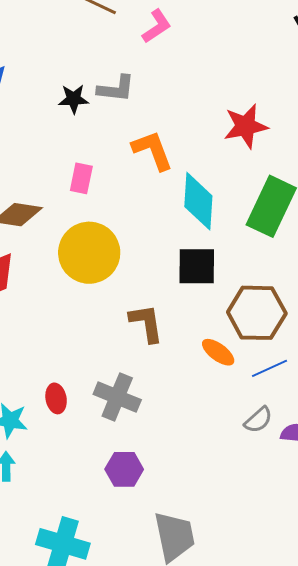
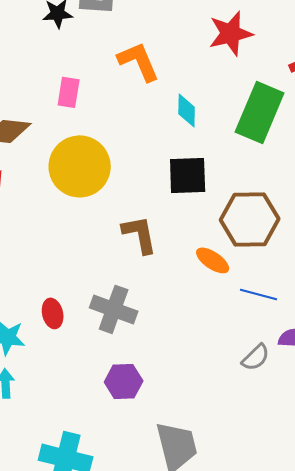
cyan diamond: (198, 201) -> (187, 110), size x0.6
blue line: (269, 368) -> (259, 294), moved, turned 42
gray semicircle: (258, 420) -> (256, 357), moved

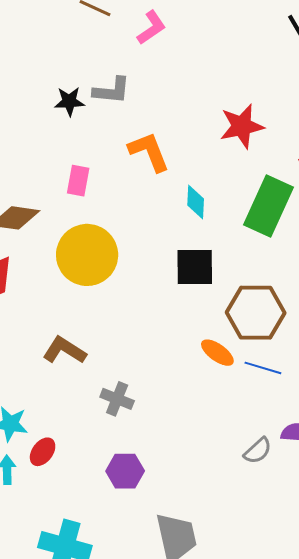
brown L-shape: (140, 234) -> (64, 350), moved, turned -48
blue line: (259, 294) -> (263, 368), moved
gray cross: (114, 309) -> (117, 399), size x0.7
red ellipse: (53, 313) -> (43, 452), moved, turned 48

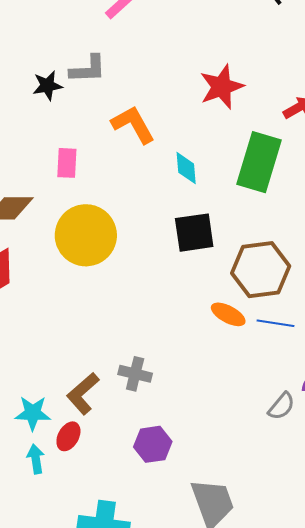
brown L-shape: (64, 350) -> (83, 394), moved, turned -66

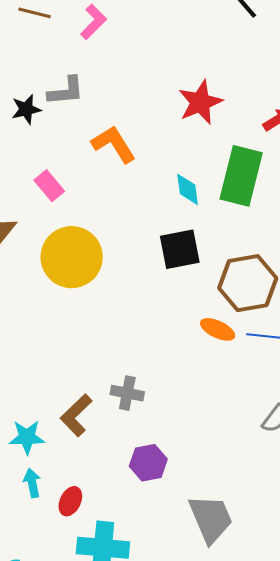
pink rectangle: (67, 163) -> (49, 186), turned -40
cyan diamond: (186, 168) -> (188, 189), moved
red ellipse: (68, 436) -> (70, 501), moved

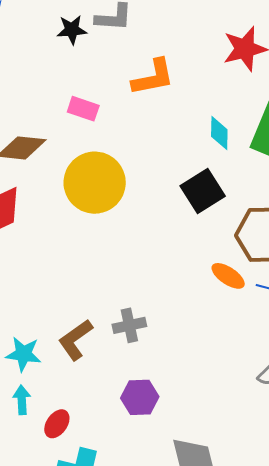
orange L-shape: (114, 144) -> (153, 77), turned 102
pink rectangle: (49, 186) -> (83, 109), turned -40
black square: (180, 249) -> (203, 191), turned -30
gray cross: (127, 393) -> (129, 325), turned -32

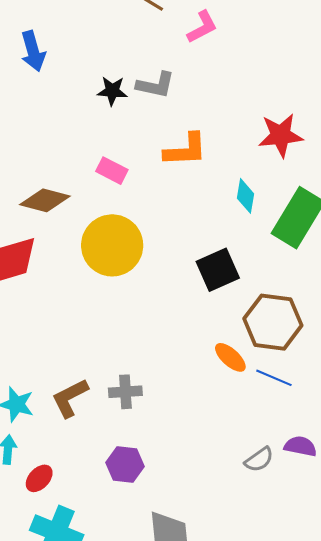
cyan diamond: (219, 133) -> (246, 196), moved

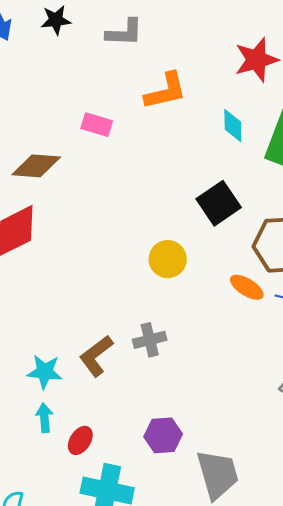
black star: (112, 91) -> (56, 20), moved
yellow circle: (112, 245) -> (168, 259), moved, size x0.6
purple hexagon: (125, 464) -> (163, 435), moved

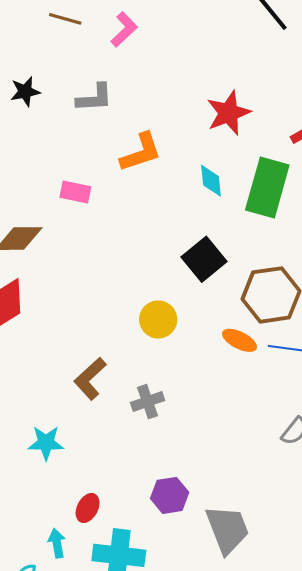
brown L-shape: (96, 356) -> (90, 379), moved
cyan arrow: (44, 418) -> (57, 543), moved

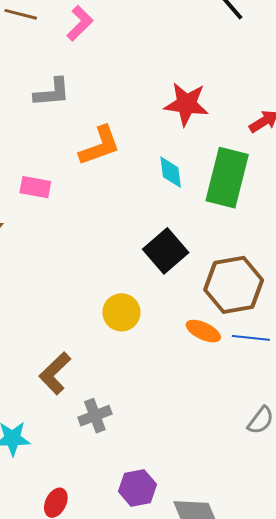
red star: (228, 113) -> (186, 104), turned 30
gray cross: (148, 402) -> (95, 416), moved

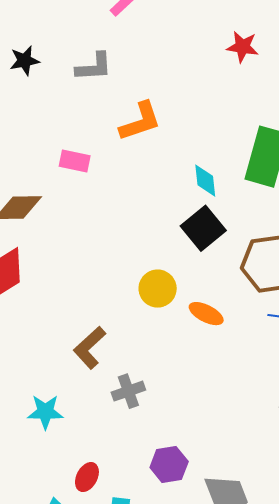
red star: (186, 104) -> (243, 47), moved, size x0.7
cyan diamond: (171, 172) -> (205, 181), moved
orange ellipse: (203, 331) -> (206, 314), moved

